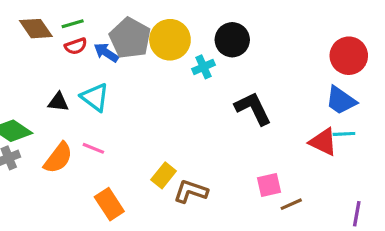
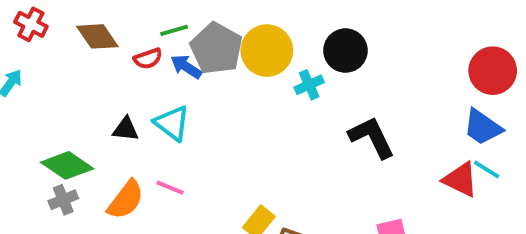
green line: (73, 24) -> (174, 30), moved
cyan line: (344, 134) -> (487, 169), turned 35

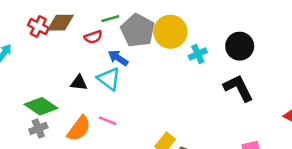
red cross: (31, 24) -> (38, 27), moved
brown diamond: (97, 36) -> (61, 23), turned -56
black circle: (345, 51) -> (240, 46), moved
blue arrow: (186, 67) -> (118, 58), moved

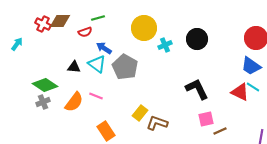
gray pentagon: (138, 30) -> (125, 67), moved
black L-shape: (238, 88) -> (197, 89), moved

